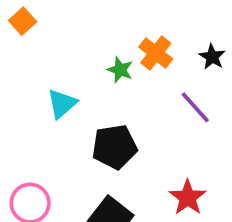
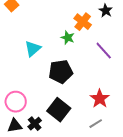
black star: (212, 57) -> (106, 11), moved
green star: (120, 70) -> (68, 38), moved

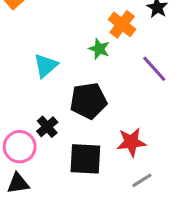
red star: (100, 99) -> (131, 142), moved, turned 30
black square: (59, 110) -> (85, 159), turned -35
black cross: (35, 124) -> (47, 127), moved

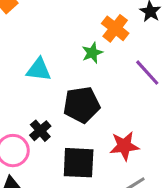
green star: (99, 49) -> (92, 53), turned 30
cyan triangle: (46, 66) -> (39, 70), turned 48

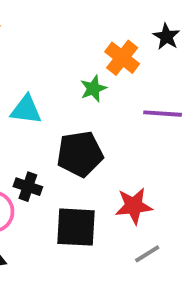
purple line: (147, 73) -> (163, 114), turned -44
black cross: (40, 131) -> (28, 187), turned -30

